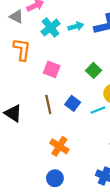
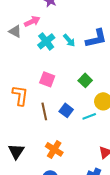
cyan arrow: (76, 26) -> (69, 40), turned 64
orange L-shape: (22, 50) -> (20, 95), moved
black triangle: (13, 113) -> (16, 151), moved, turned 30

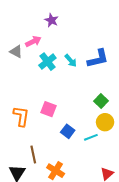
pink square: (47, 79) -> (48, 109), moved
green square: (85, 80) -> (101, 101), moved
brown line: (44, 111) -> (33, 154), moved

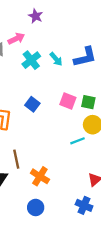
green square: (101, 101) -> (88, 102), turned -32
pink square: (48, 109) -> (68, 101), moved
blue square: (68, 131) -> (32, 104), moved

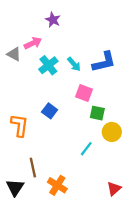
pink square: (68, 101) -> (84, 93), moved
green square: (88, 102) -> (97, 113), moved
cyan line: (78, 141) -> (86, 149), moved, turned -32

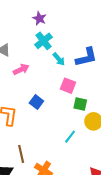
pink arrow: (33, 43) -> (21, 69), moved
cyan cross: (48, 65) -> (44, 41), moved

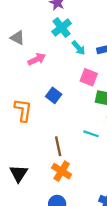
cyan line: (70, 137) -> (91, 134), turned 72
brown line: (21, 154) -> (58, 146), moved

